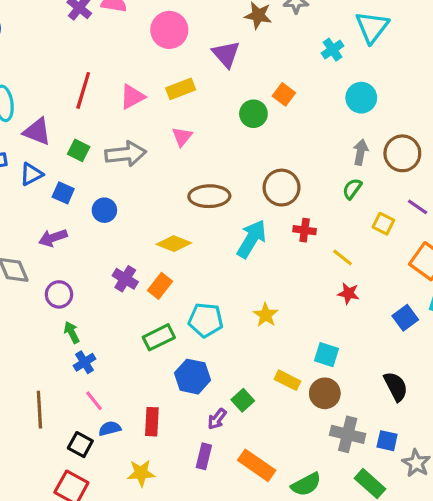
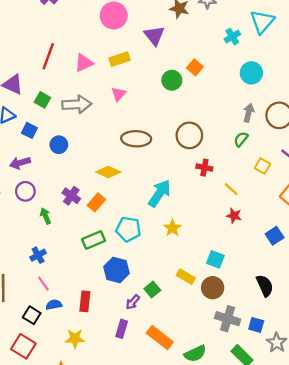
cyan arrow: (252, 239) -> (159, 193), moved
purple circle: (59, 294) -> (25, 191), moved
green arrow: (72, 332) -> (46, 216), moved

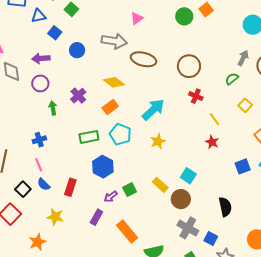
gray arrow: (77, 104) -> (114, 41), moved
orange rectangle: (96, 202) -> (110, 107), moved
blue semicircle: (54, 305) -> (44, 184), turned -136

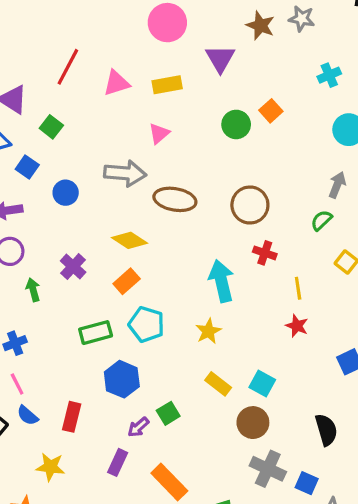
cyan arrow: (153, 110) -> (221, 281), moved, turned -55
yellow line: (214, 119) -> (298, 288), turned 32
yellow rectangle: (160, 185) -> (218, 384), moved

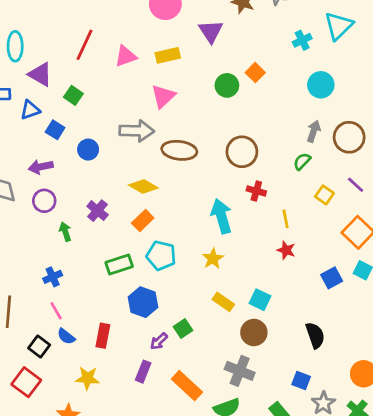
pink triangle: (159, 133) -> (163, 96), size x1.4
gray cross: (268, 469) -> (240, 371), moved

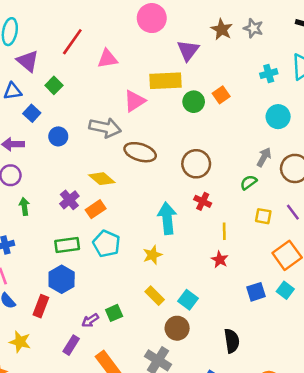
yellow rectangle: (168, 55) -> (166, 81), moved, size x1.4
yellow square: (324, 195) -> (263, 216), turned -35
purple cross: (98, 211) -> (69, 200), moved
blue hexagon: (143, 302) -> (62, 279), moved

